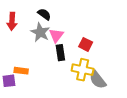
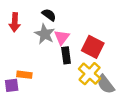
red square: (86, 44) -> (93, 47), size x1.5
yellow cross: (83, 70) -> (90, 74), turned 30

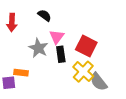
gray star: (45, 34) -> (38, 48), moved

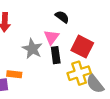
black semicircle: (44, 15) -> (62, 17), moved
yellow cross: (83, 72) -> (79, 73), turned 30

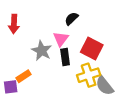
black semicircle: (62, 17) -> (71, 19), turned -80
orange rectangle: (14, 74) -> (23, 76), turned -40

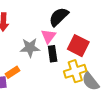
black semicircle: (71, 19) -> (59, 17), size x1.5
gray star: (42, 51) -> (30, 48), turned -30

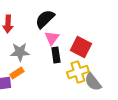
black semicircle: (59, 17) -> (45, 19), moved
gray star: (30, 48) -> (20, 52), moved

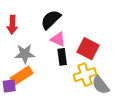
pink triangle: (52, 38) -> (58, 39), turned -42
orange rectangle: (17, 73) -> (22, 76), size x1.5

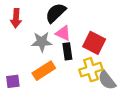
gray star: (25, 54) -> (42, 42), moved
orange rectangle: (22, 76) -> (44, 71), moved

